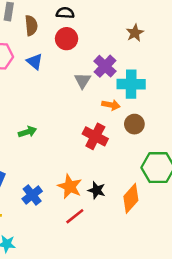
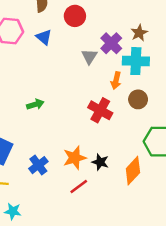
brown star: (135, 33) -> (139, 33), moved
orange arrow: (111, 105) -> (116, 81), turned 91
orange star: (70, 186) -> (75, 158), turned 30

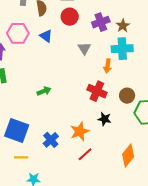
purple cross: (111, 43) -> (101, 22), moved, turned 30
brown circle: (138, 99) -> (127, 96), moved
black star: (100, 162) -> (104, 119), moved
orange diamond: (133, 171) -> (128, 156), moved

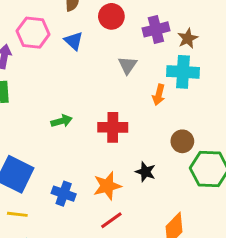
red cross: (97, 91) -> (113, 127), moved, turned -30
blue cross: (51, 140) -> (64, 194), turned -35

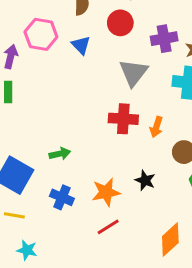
gray triangle: (127, 65) -> (133, 73), size x1.5
orange arrow: (159, 95) -> (156, 127), moved
green arrow: (62, 121) -> (60, 154), moved
red cross: (113, 127) -> (123, 119), moved

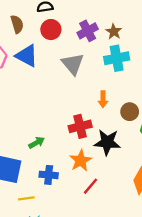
blue triangle: (81, 45) -> (27, 56), size x1.5
red cross: (123, 119) -> (80, 126), moved
black star: (145, 180) -> (107, 142), size x1.6
yellow line: (14, 215) -> (26, 198), moved

